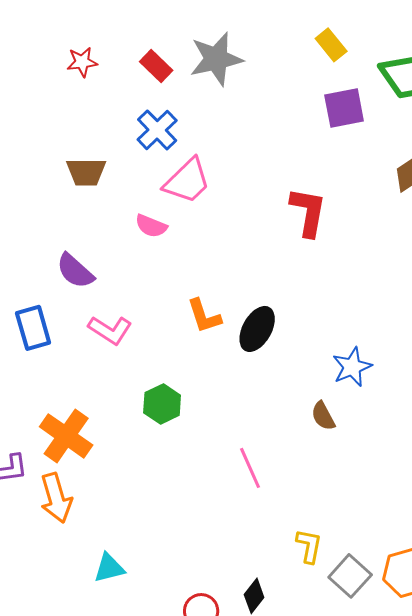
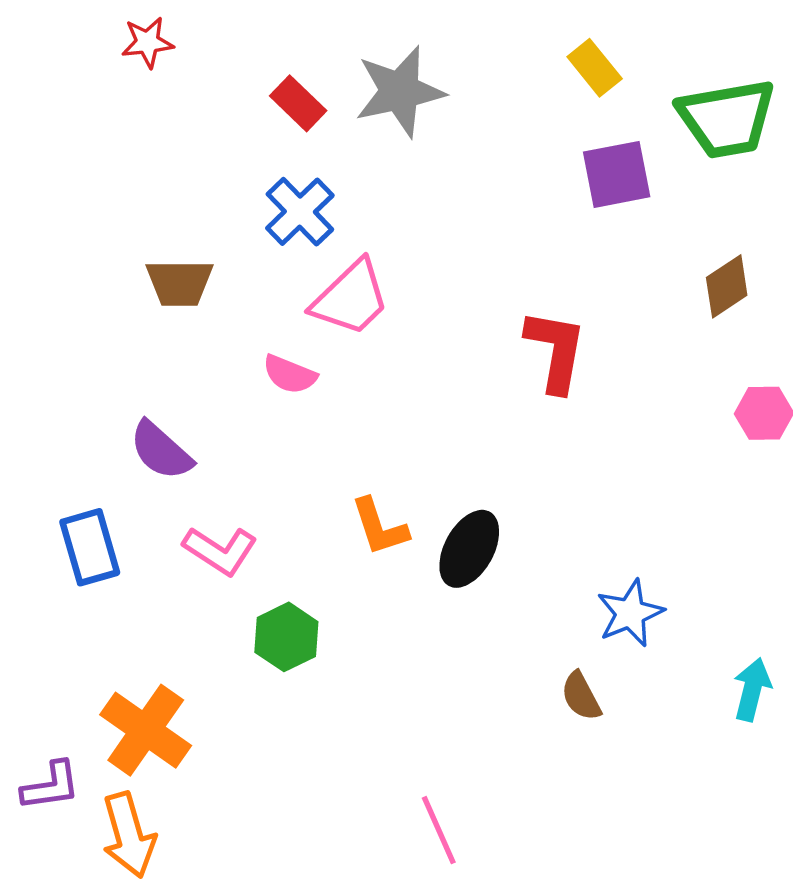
red star: (82, 62) -> (147, 42), moved
green hexagon: (162, 404) -> (286, 637), moved
pink line: (250, 468) -> (439, 830), moved

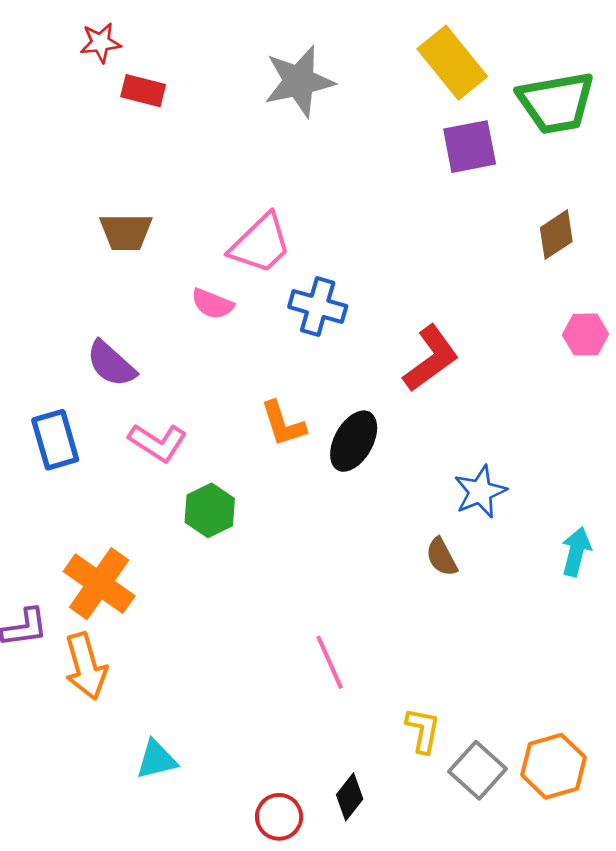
yellow rectangle: (595, 68) -> (452, 63), size x1.6
red rectangle: (298, 103) -> (143, 91), moved, turned -30
blue cross: (300, 212) -> (318, 306), moved, turned -30
red L-shape: (556, 351) -> (431, 358), moved, turned 44

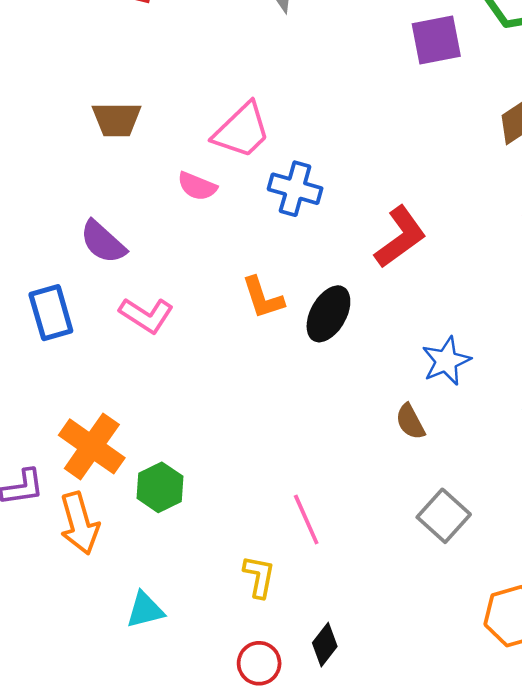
green hexagon: (210, 510) -> (160, 487), moved
yellow L-shape: (423, 730) -> (259, 577), moved
gray square: (478, 770) -> (444, 516), moved

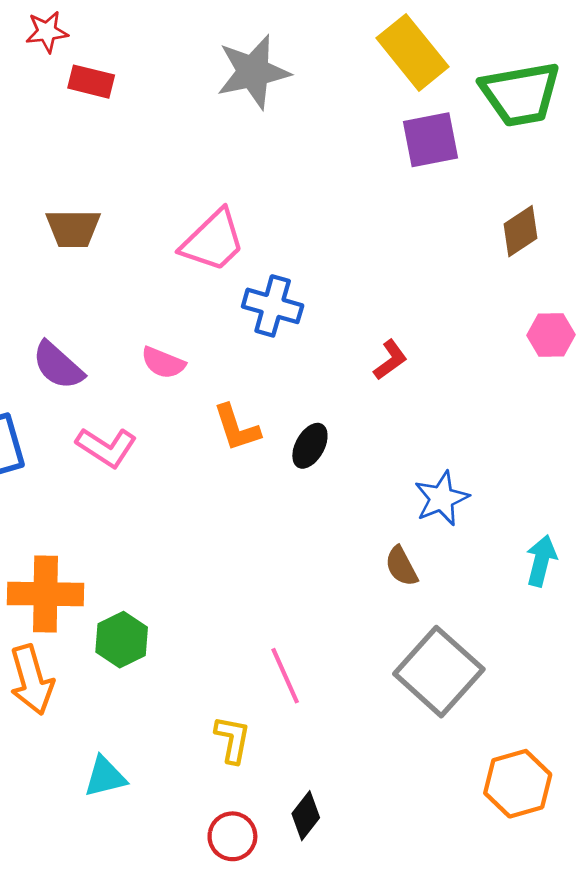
pink semicircle: (197, 186) -> (163, 363), moved
red L-shape: (400, 237) -> (390, 360), size x0.6
black ellipse: (328, 314) -> (310, 446), size x0.7
orange cross: (92, 446) -> (45, 594), turned -34
gray square: (444, 516) -> (439, 672), size x1.5

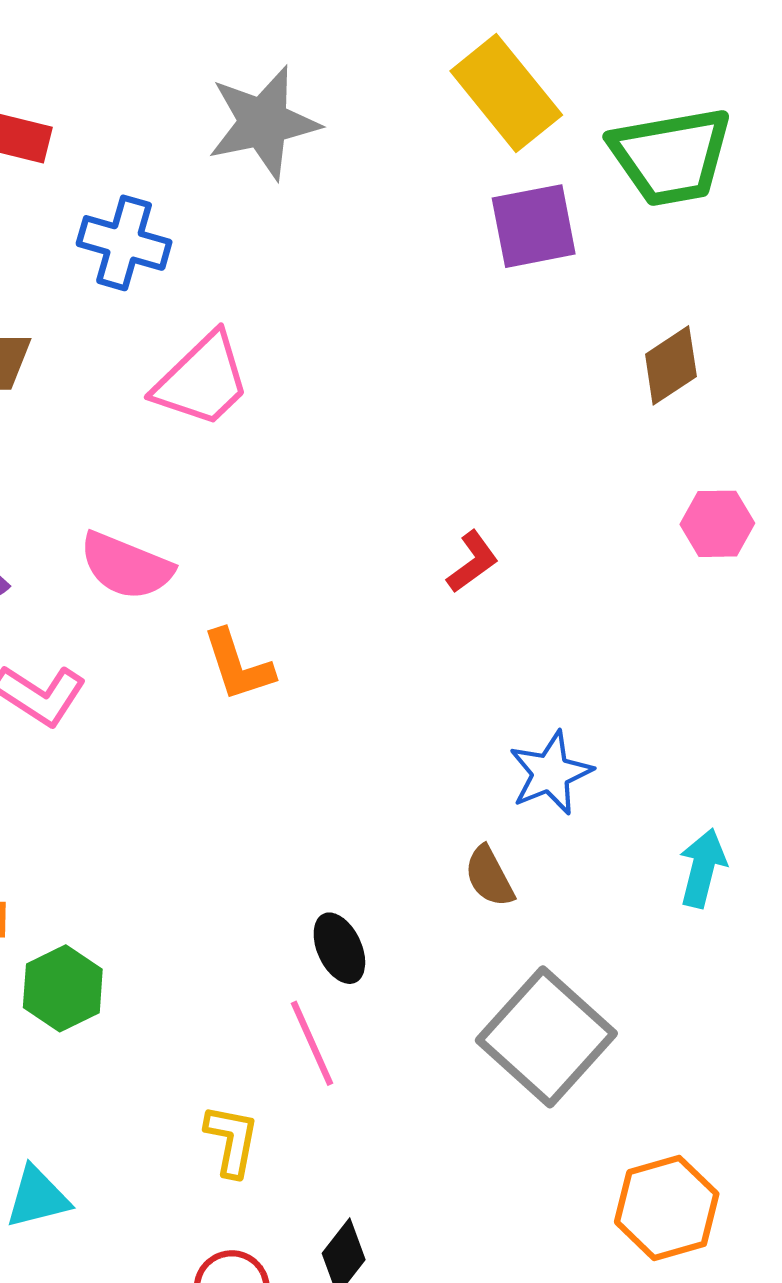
blue cross: (273, 306) -> (124, 243), moved
pink semicircle: (163, 363) -> (126, 566), size x1.4
black ellipse: (310, 446) -> (339, 948), moved, turned -54

